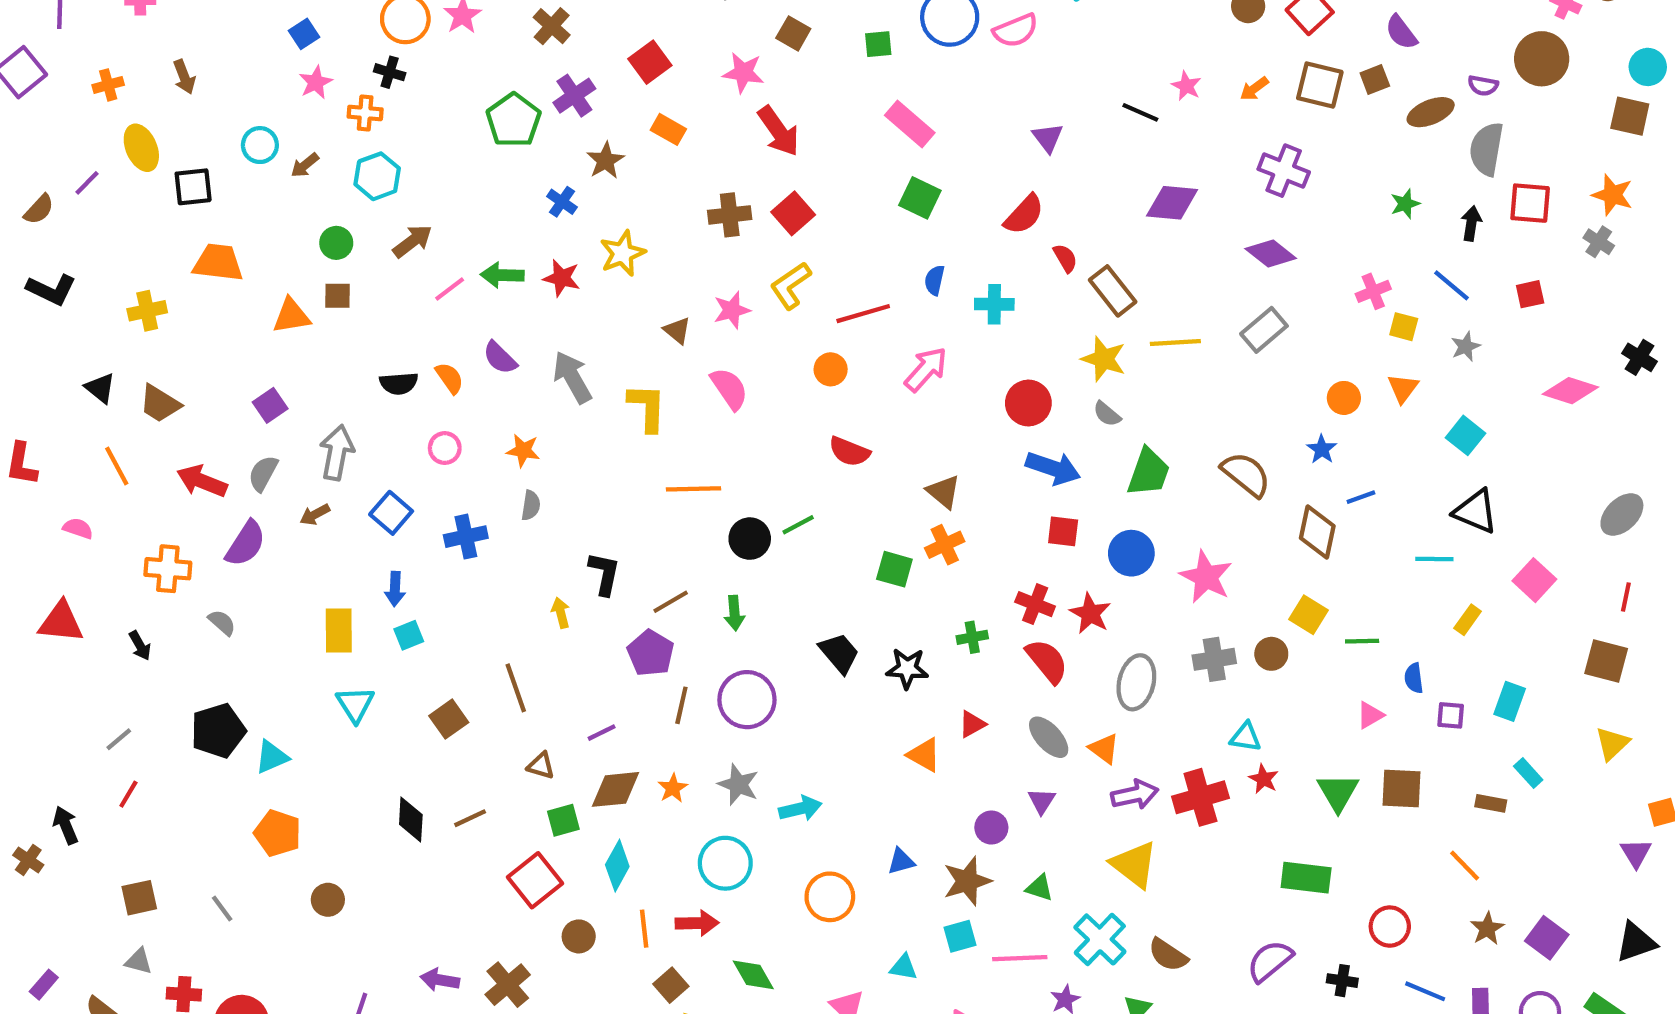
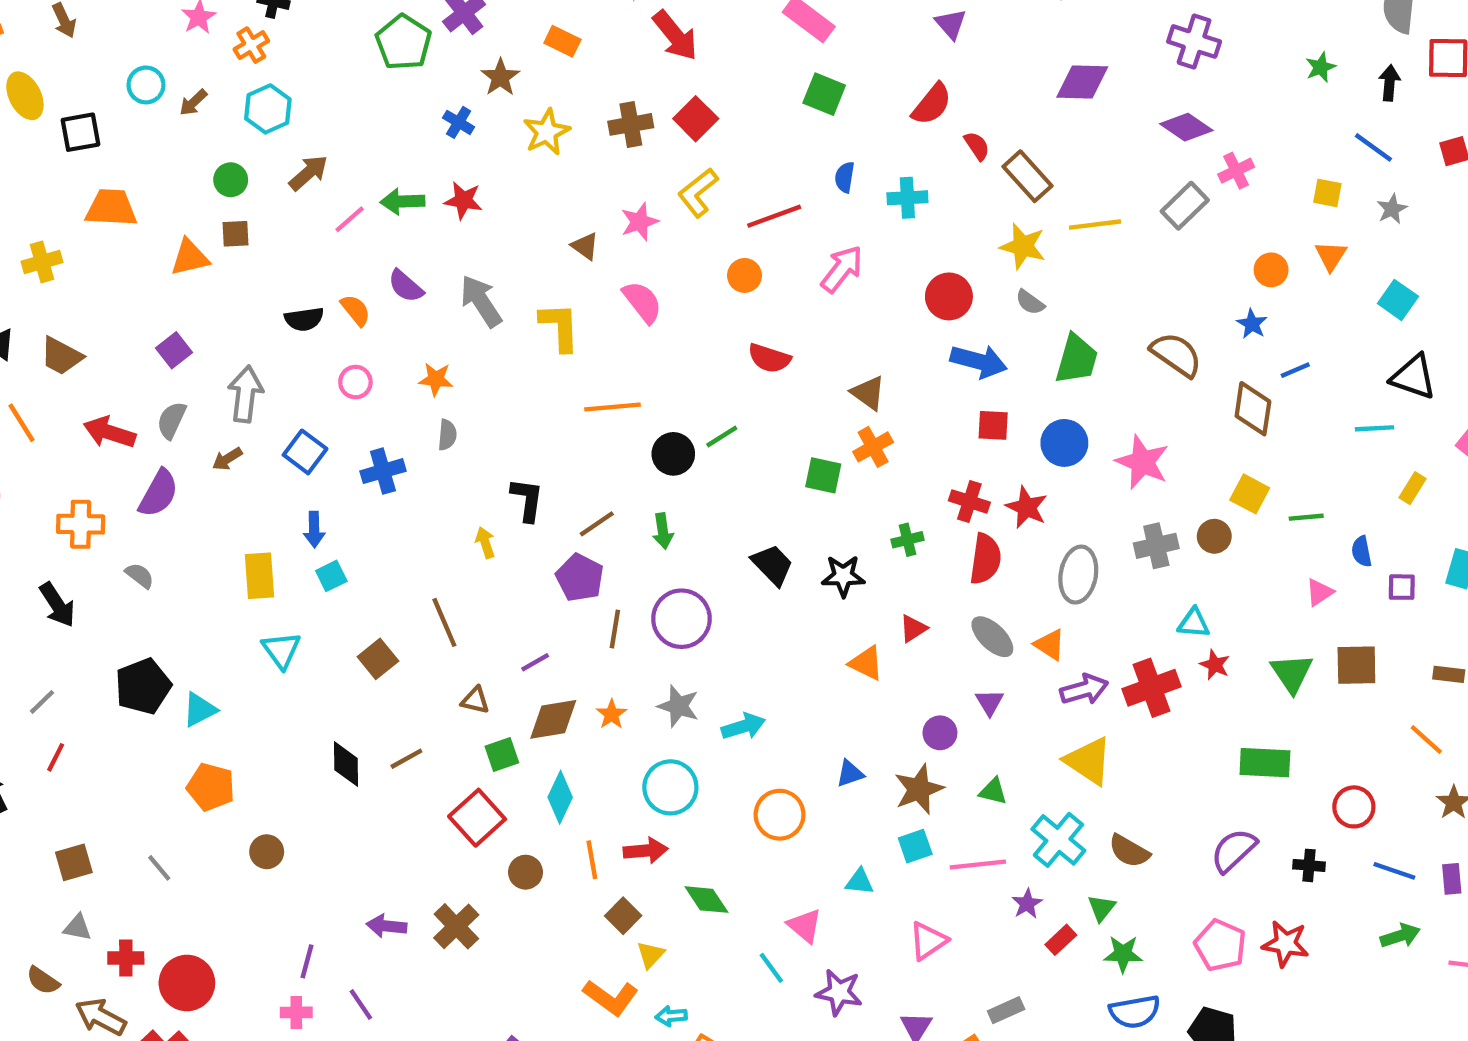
orange cross: (365, 113) -> (251, 45), turned -32
yellow star: (622, 253) -> (547, 132), moved
pink cross: (1373, 291) -> (1236, 171), moved
black arrow: (140, 646) -> (57, 605), size x1.5
red semicircle: (1047, 661) -> (985, 559), turned 51

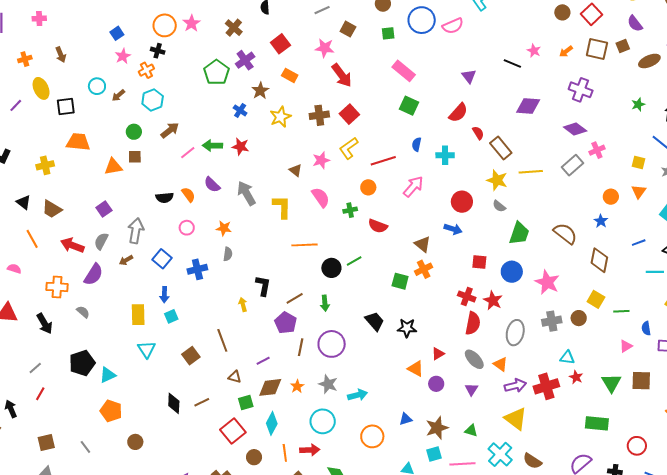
blue arrow: (979, 361) -> (453, 229), moved, size x0.7
blue line: (1295, 370) -> (639, 243), moved
green cross: (907, 540) -> (350, 210), moved
purple circle: (940, 733) -> (436, 384), moved

